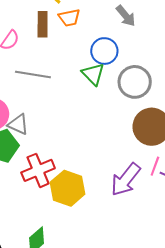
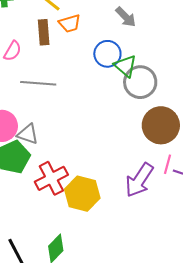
green triangle: (93, 74) -> (125, 66), moved

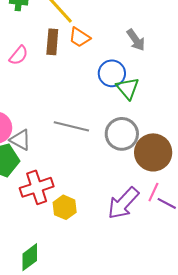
orange trapezoid: (70, 23) -> (79, 37), turned 40
gray circle: (140, 82) -> (122, 134), moved
gray line: (38, 83) -> (71, 126), moved
yellow hexagon: (82, 194) -> (65, 207), size x0.7

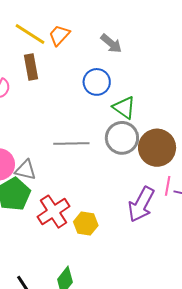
orange trapezoid: (79, 37) -> (59, 35), moved, turned 115
green triangle: (128, 88) -> (124, 108), moved

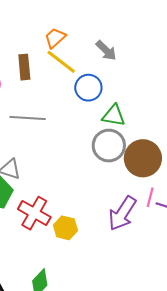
yellow line: (30, 34) -> (61, 62), moved
green triangle: (124, 108) -> (114, 115), turned -30
gray line: (71, 144) -> (28, 118), moved
red cross: (53, 212) -> (34, 213), turned -32

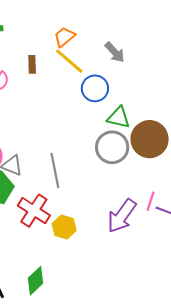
brown rectangle: (24, 67) -> (32, 64), size x0.7
gray line: (28, 118) -> (55, 171), moved, turned 72
brown circle: (143, 158) -> (150, 139), moved

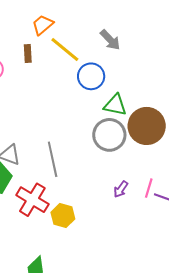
orange trapezoid: (64, 37) -> (43, 25), moved
purple arrow: (122, 216) -> (121, 189), moved, size x0.5

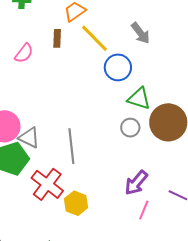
gray circle: (109, 135) -> (130, 128), size x0.6
pink line: (149, 188) -> (144, 210), moved
purple arrow: (121, 189) -> (136, 183), size x1.5

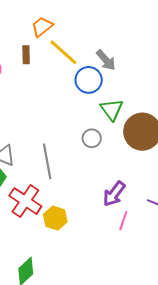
gray arrow: (141, 33) -> (106, 60), moved
green triangle: (139, 98) -> (112, 110), turned 40
gray circle: (130, 128) -> (92, 138), moved

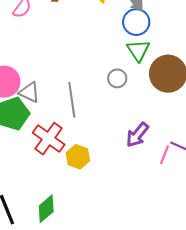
blue circle: (89, 80) -> (136, 22), moved
pink line: (123, 221) -> (165, 155), moved

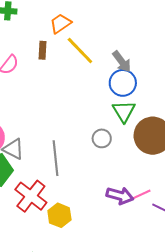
purple arrow: (137, 135) -> (120, 196), turned -116
pink line: (165, 155) -> (141, 195), moved, turned 42

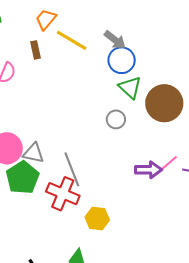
gray line: (55, 158) -> (72, 169), moved
yellow hexagon: (59, 215) -> (97, 219), moved

